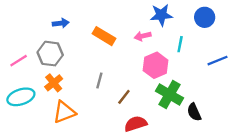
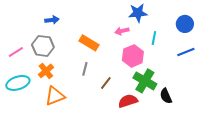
blue circle: (205, 17) -> (185, 24), moved
orange rectangle: (104, 36) -> (89, 43), moved
red semicircle: (136, 124) -> (128, 101), moved

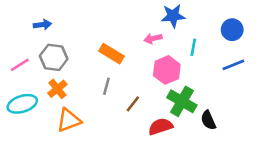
blue arrow: (52, 20) -> (42, 25), moved

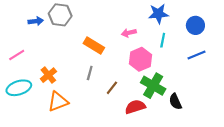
blue star: (173, 16) -> (158, 14), moved
gray hexagon: (54, 57) -> (60, 15), moved

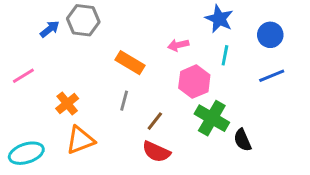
blue star: (158, 14) -> (219, 19), turned 30
blue arrow: (36, 21) -> (50, 29), turned -32
cyan ellipse: (19, 88) -> (26, 153), moved
red semicircle: (135, 107) -> (156, 152), moved, turned -138

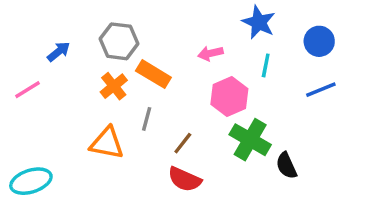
gray hexagon: (83, 20) -> (119, 41), moved
blue arrow: (50, 29) -> (59, 52), moved
orange cross: (67, 104) -> (114, 86), moved
orange triangle: (80, 140) -> (107, 143), moved, turned 32

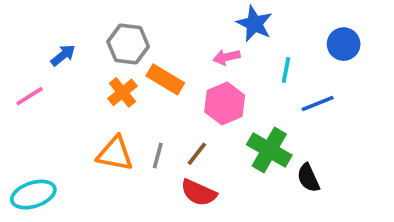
blue star: (259, 22) -> (254, 24), moved
blue line: (321, 90) -> (318, 103), moved
pink hexagon: (229, 97) -> (225, 103), moved
gray line: (147, 119) -> (158, 156), moved

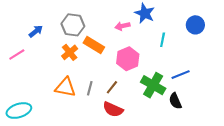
pink arrow: (227, 57) -> (122, 26), moved
blue line: (318, 103) -> (181, 75), moved

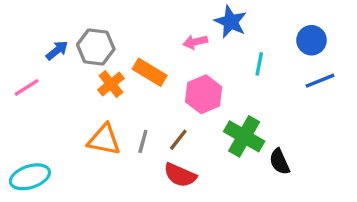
gray hexagon: (73, 25) -> (96, 47), moved
blue line: (181, 75) -> (320, 81), moved

